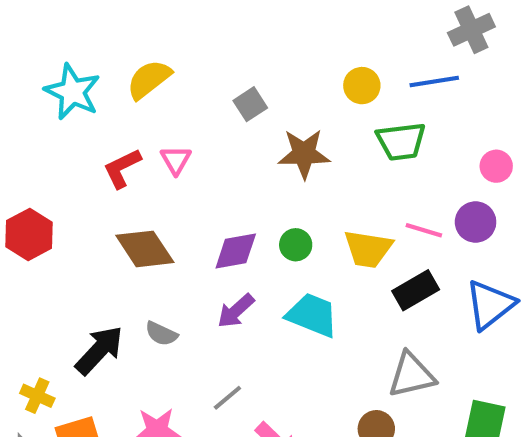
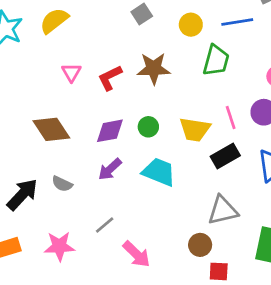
gray square: (250, 104) -> (142, 14), moved
green trapezoid: (401, 141) -> (216, 60), turned -68
red L-shape: (122, 168) -> (110, 78), moved
pink line: (424, 230) -> (231, 118), turned 55

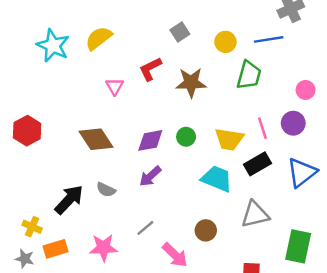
red L-shape: (110, 78) -> (150, 69), moved
cyan trapezoid: (159, 172) -> (217, 179), moved
brown circle: (200, 245) -> (206, 230), moved

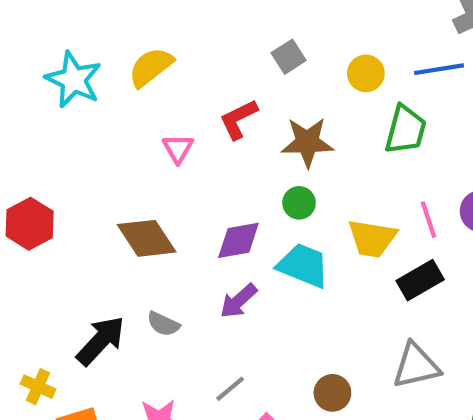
green circle: (186, 137) -> (299, 203), moved
cyan trapezoid: (217, 179) -> (303, 265), moved

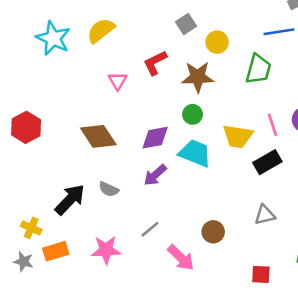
yellow circle: (366, 73) -> (217, 42), moved
gray triangle: (416, 366) -> (265, 215), size x0.7

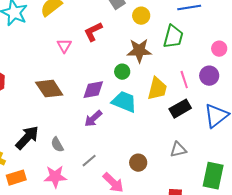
brown star: (198, 77) -> (139, 51), moved
yellow trapezoid: (238, 136) -> (157, 89), turned -85
gray semicircle: (109, 189) -> (57, 145), moved, turned 35

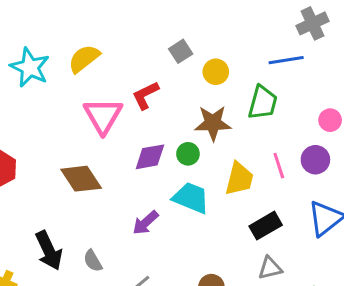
pink triangle: (64, 46) -> (103, 116), size x1.8
purple diamond: (93, 90) -> (150, 157), moved
black rectangle: (180, 109) -> (266, 226), moved
black arrow: (27, 138) -> (49, 251), turned 112

